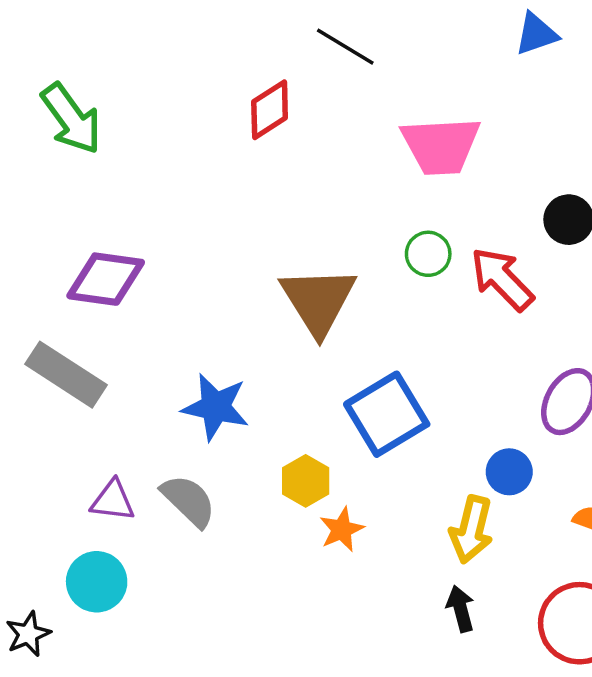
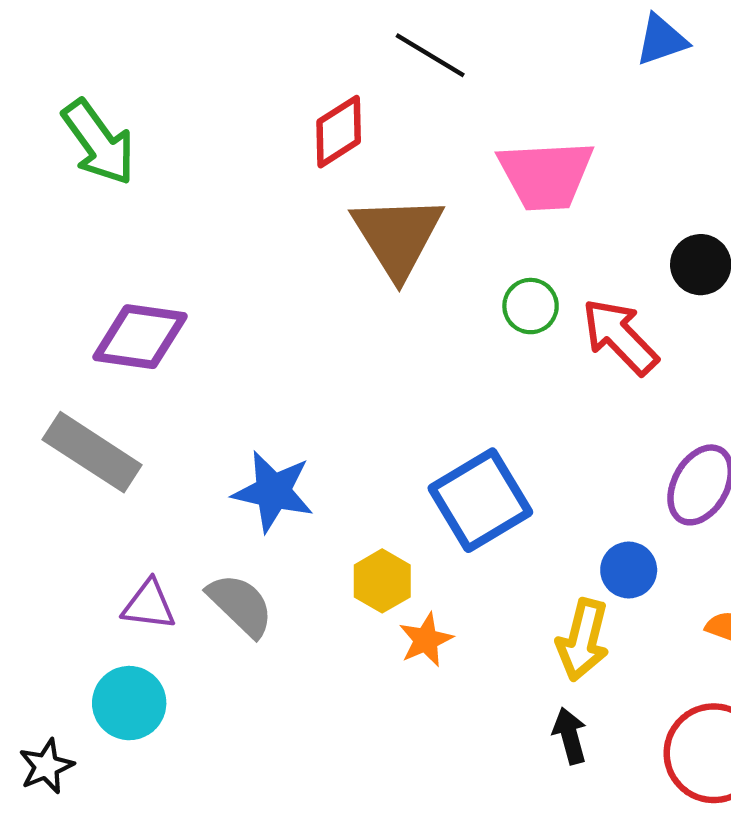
brown triangle: (318, 301) -> (397, 236), moved

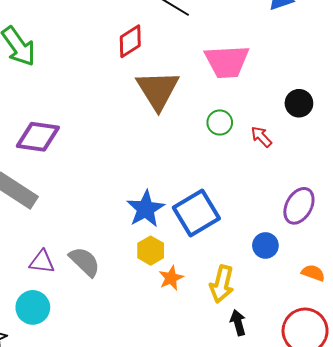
red arrow: (620, 337) -> (261, 137), size x0.6
blue star: (273, 491) -> (146, 209), moved, turned 30
yellow arrow: (583, 640) -> (222, 284), moved

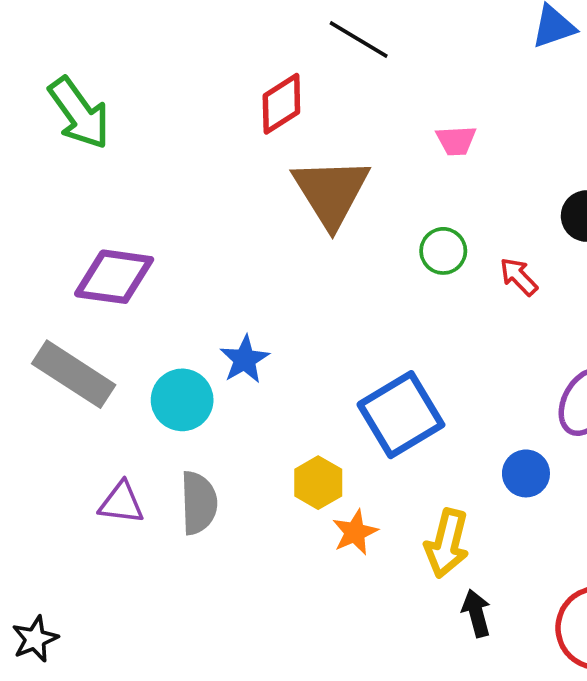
pink trapezoid: (227, 62) -> (456, 141), size x0.5
blue star: (146, 209) -> (245, 359), moved, size x0.7
gray semicircle: (85, 262) -> (199, 503), turned 44
cyan circle: (33, 307) -> (182, 400), moved

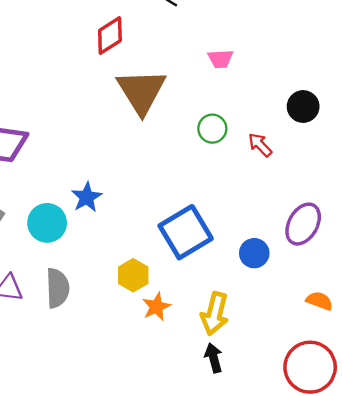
blue circle: (526, 473) -> (254, 253), moved
black arrow: (476, 613) -> (214, 358), moved

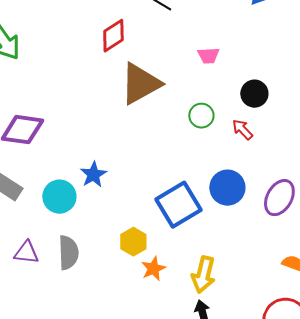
brown triangle: (141, 91) -> (140, 84), turned 33
black circle: (303, 107) -> (254, 94), moved
blue circle: (254, 253) -> (227, 188), moved, size x1.4

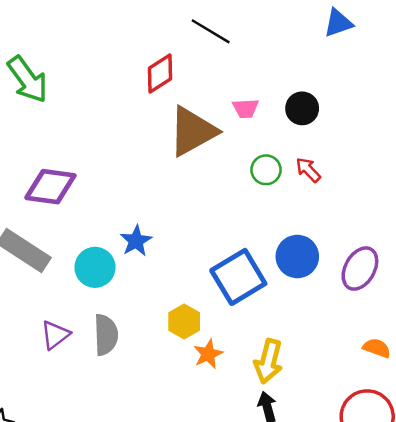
pink trapezoid: (208, 56) -> (246, 108), moved
black circle: (254, 94) -> (302, 108), moved
red arrow: (242, 130) -> (308, 170), moved
purple triangle: (26, 253) -> (55, 335), turned -44

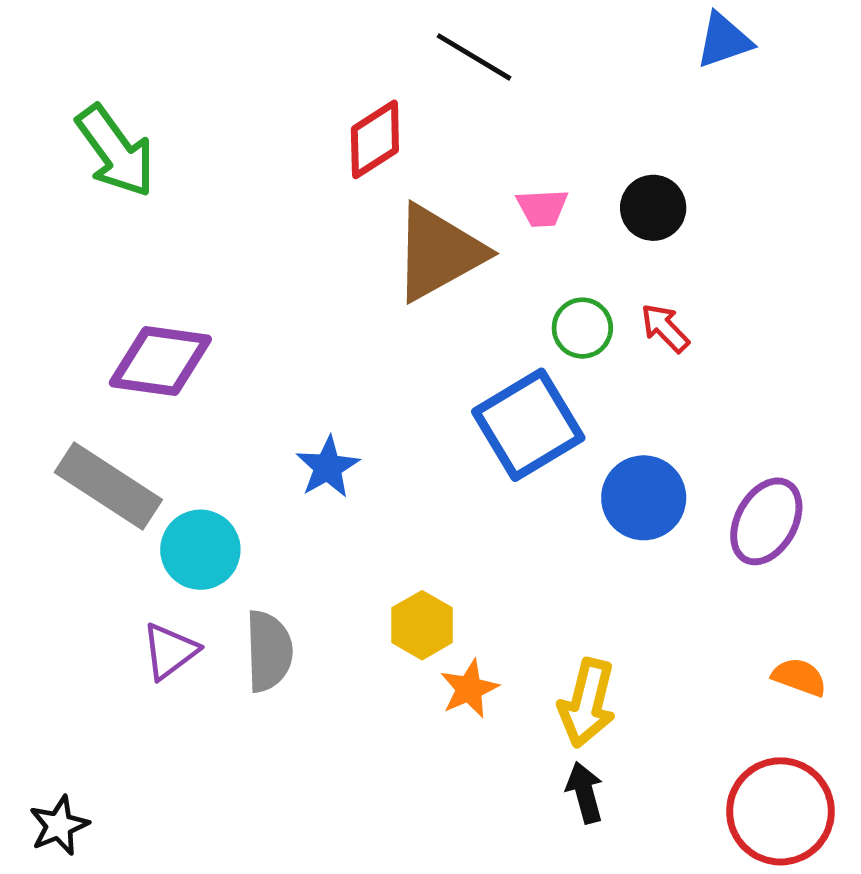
cyan circle: (95, 267) -> (200, 550), moved
blue square: (238, 277) -> (528, 425), moved

